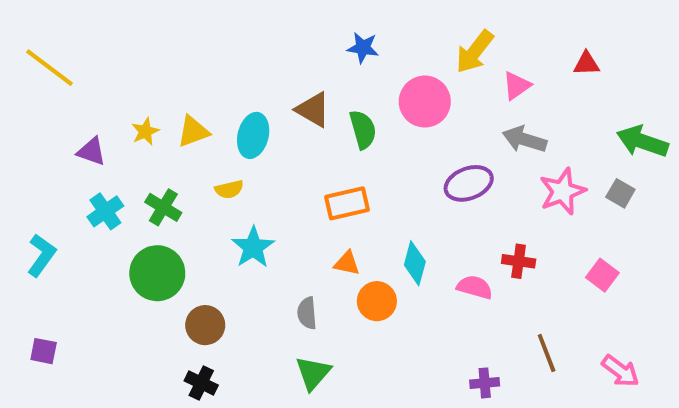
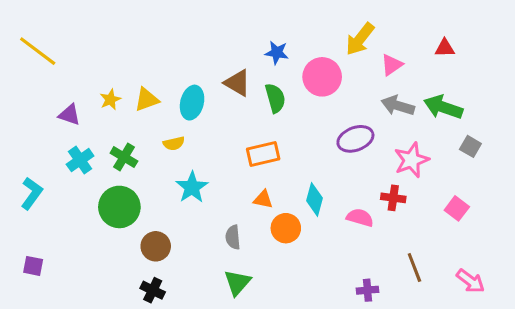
blue star: (363, 48) -> (277, 53), moved
green arrow: (642, 141) -> (443, 107), moved
pink star: (563, 191) -> (411, 160), moved

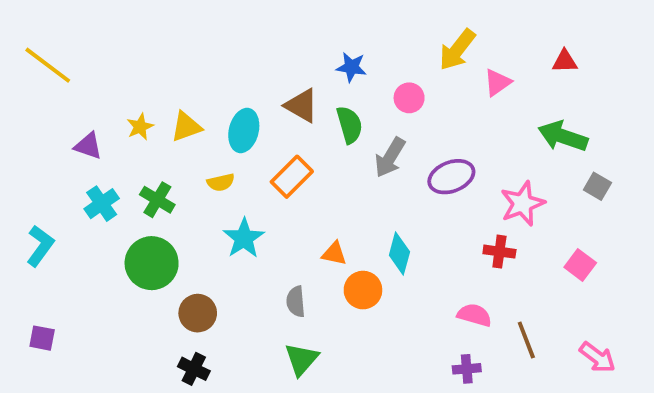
pink circle: (322, 77) -> (409, 98), size x0.6
gray arrow: (398, 106) -> (390, 157), moved, turned -76
orange rectangle: (263, 154) -> (292, 177), moved, turned -32
pink semicircle: (360, 218) -> (474, 315), moved

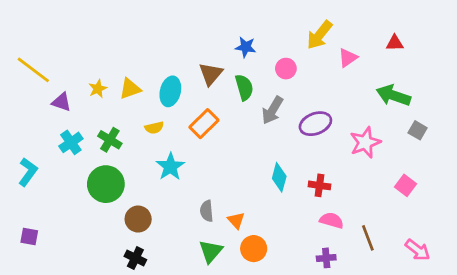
yellow line: (48, 65) -> (33, 70), moved
brown triangle: (301, 106) -> (211, 74), turned 40
red cross: (499, 252) -> (319, 185), moved
orange triangle: (334, 254) -> (236, 220), moved, turned 36
orange circle: (363, 290) -> (254, 249), moved

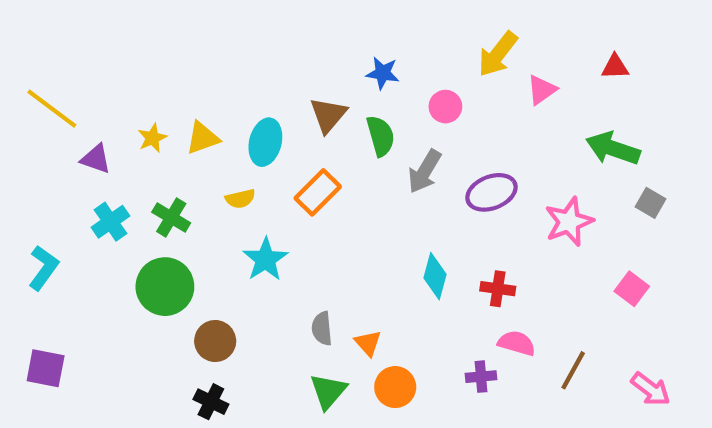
purple square: (29, 236) -> (46, 368), size x1.4
brown line: (368, 238) -> (573, 370), turned 50
purple cross: (326, 258) -> (481, 377), moved

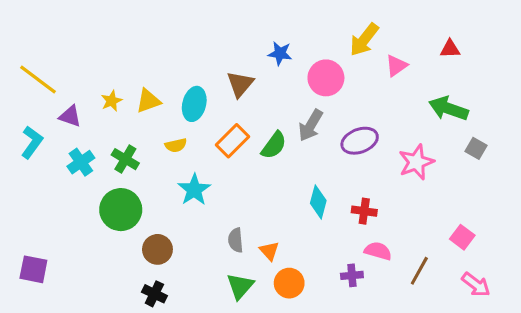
pink circle: (445, 107) -> (326, 78), size x1.5
green semicircle: (381, 136) -> (274, 145), moved, turned 52
cyan L-shape: (44, 268) -> (32, 142), moved
pink square: (632, 289) -> (462, 237), moved

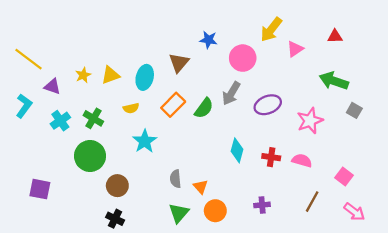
pink semicircle: (378, 251) -> (302, 161), moved
purple square: (33, 269) -> (40, 189), moved

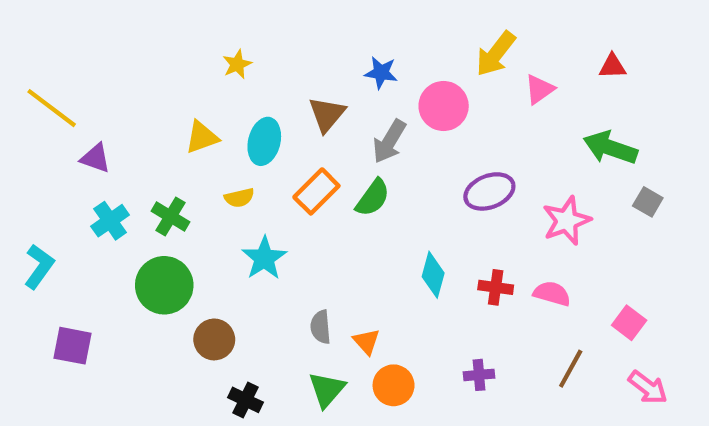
yellow star: (83, 75) -> (237, 64), moved
gray arrow: (231, 93) -> (389, 141), moved
cyan L-shape: (24, 106) -> (39, 267), moved
black cross: (115, 219) -> (246, 400), moved

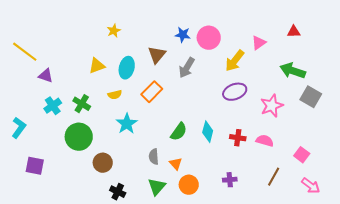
yellow arrow: (496, 54) -> (235, 61), moved
pink circle: (444, 106) -> (209, 38), moved
green semicircle: (373, 198) -> (179, 132), moved
gray square: (648, 202) -> (311, 97), size x1.5

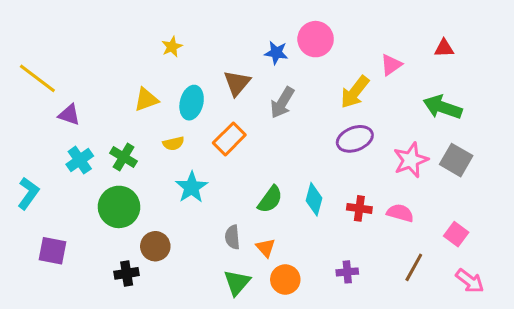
pink circle: (209, 38) -> (316, 39), moved
gray square: (311, 97) -> (456, 160), moved
black cross: (118, 192) -> (127, 273), moved, turned -35

